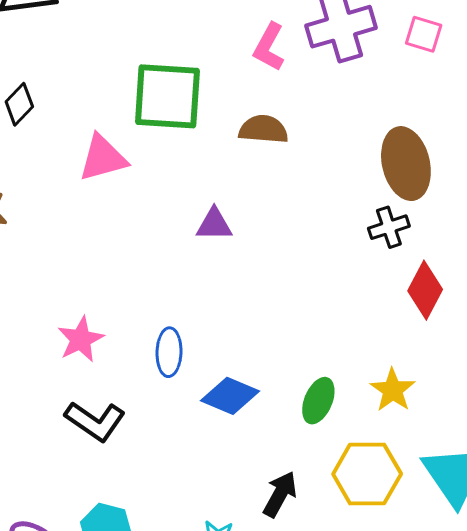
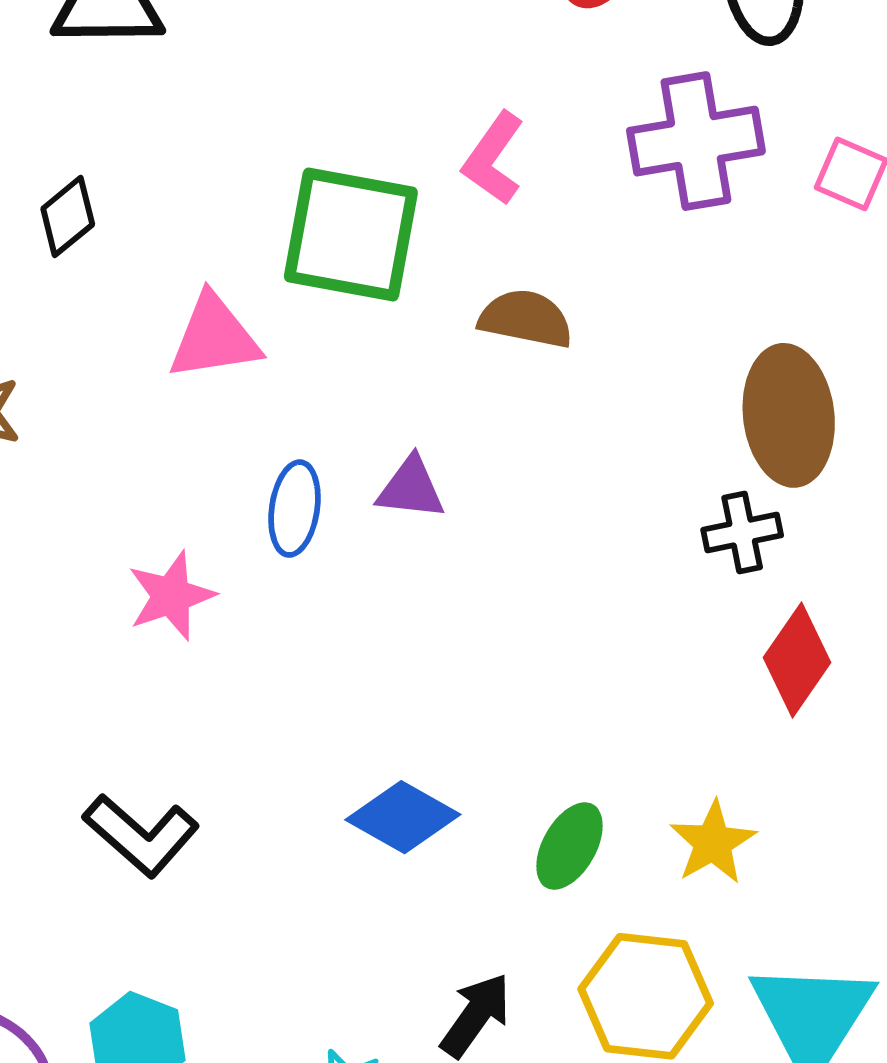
pink L-shape: (269, 47) -> (493, 158), moved
pink star: (81, 339) -> (171, 596), moved
blue ellipse: (169, 352) -> (294, 509), moved

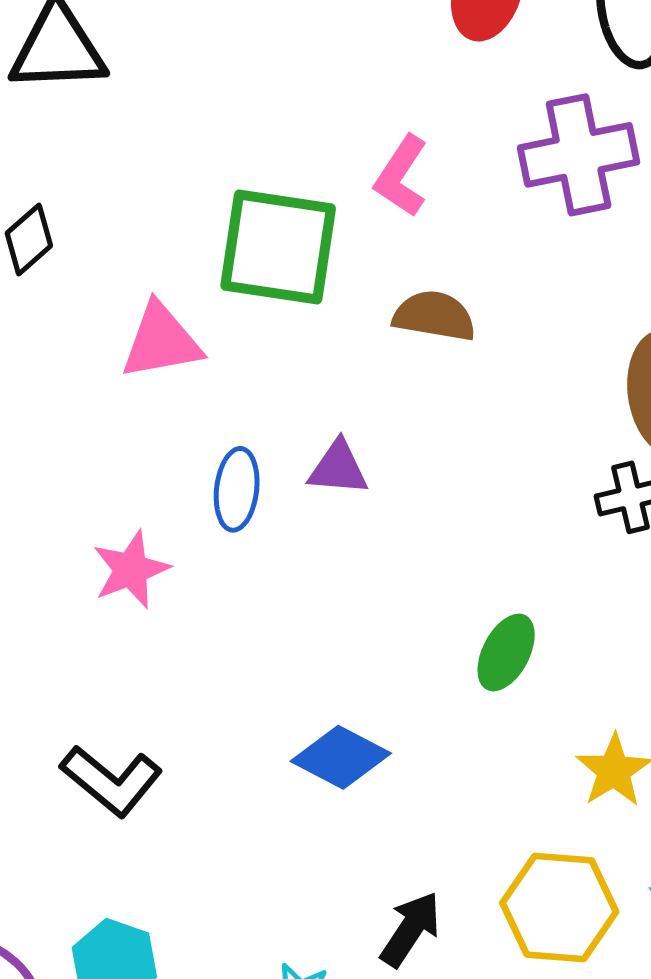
green ellipse: (569, 846) -> (506, 652), moved

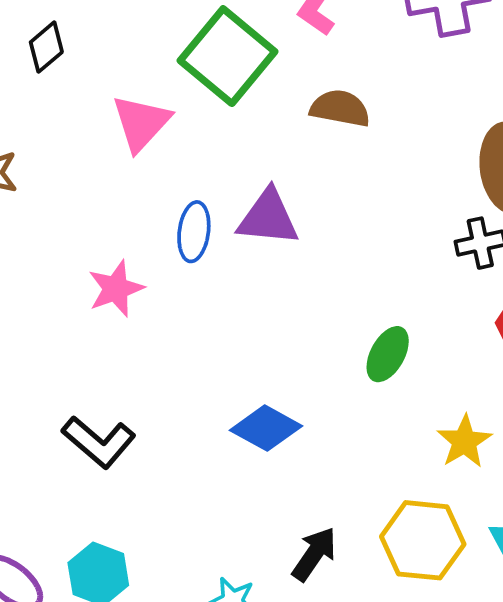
green square: (278, 247) -> (228, 56), turned 30
pink triangle: (161, 341) -> (141, 123), turned -38
purple triangle: (338, 468) -> (268, 218), size x1.4

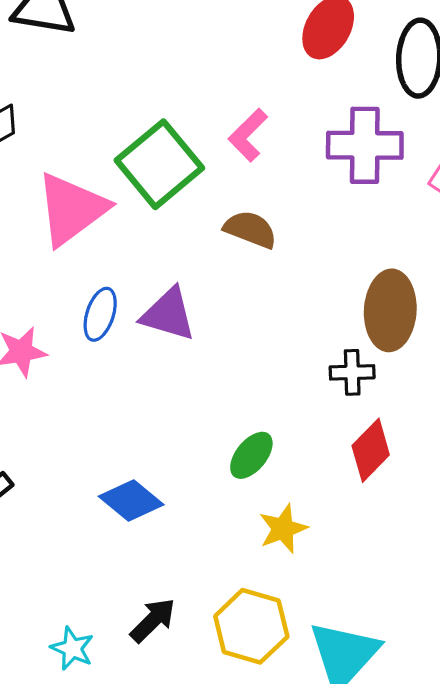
pink triangle: (141, 123) -> (72, 209), size x1.4
yellow star: (464, 442) -> (283, 529), moved

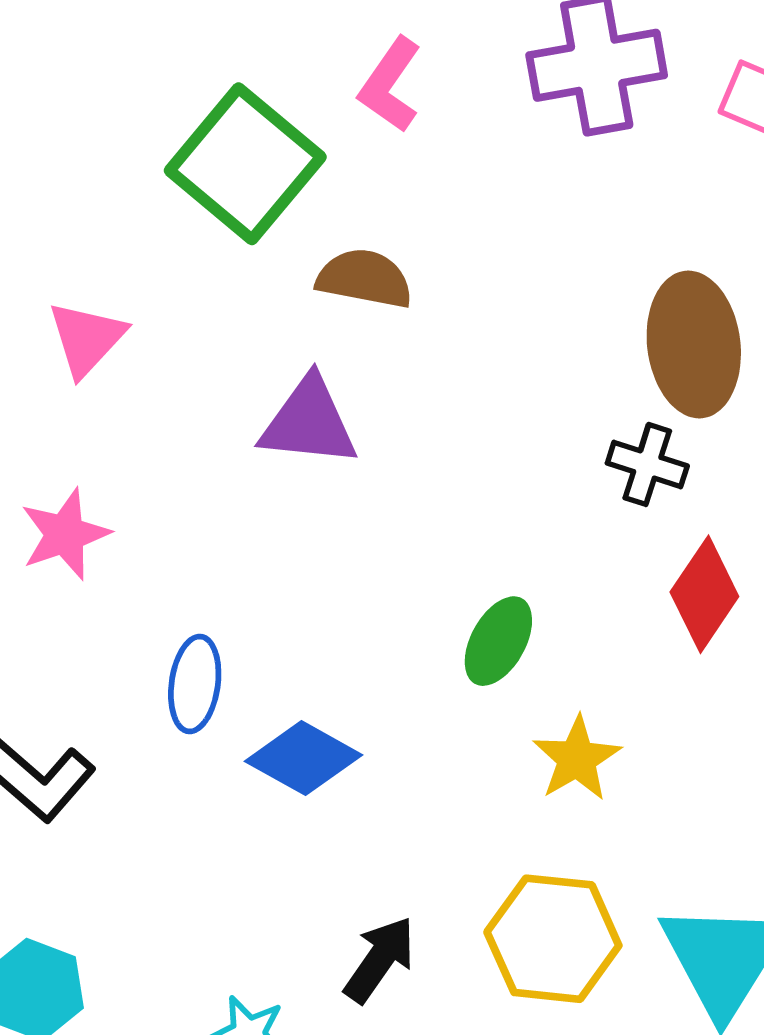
pink triangle: (72, 209) -> (87, 339), moved, size x0.6
brown semicircle: (250, 229) -> (365, 279), moved
blue ellipse: (100, 314) -> (195, 684), moved
black cross: (352, 372) -> (647, 464), turned 30

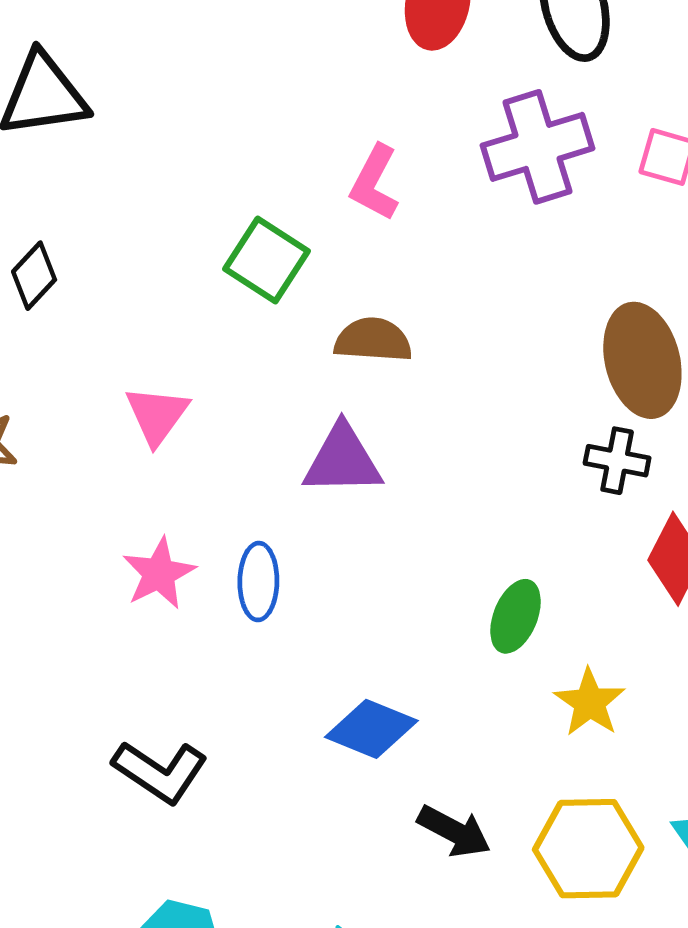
green square: (245, 164) -> (267, 260), size x0.7
blue ellipse: (195, 684) -> (258, 582), moved
black arrow: (380, 960) -> (454, 831), moved, turned 90

